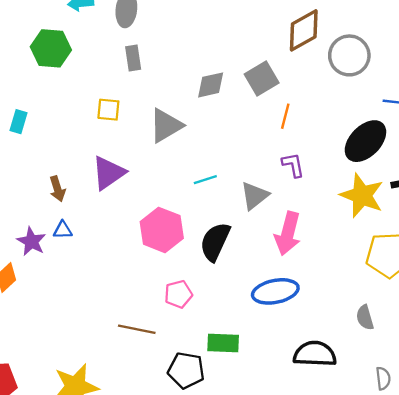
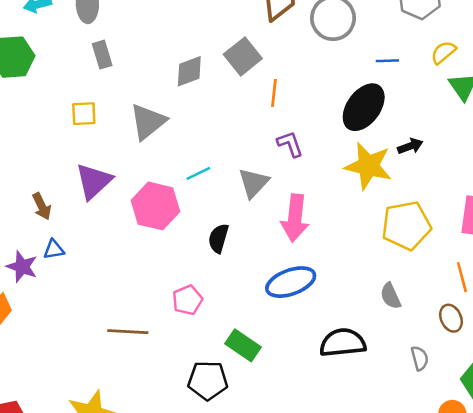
pink hexagon: (162, 230) -> (155, 206), moved
black semicircle: (215, 242) -> (218, 238), size x0.7
brown line: (137, 329) -> (128, 332), moved
green rectangle: (223, 343) -> (243, 345), turned 40

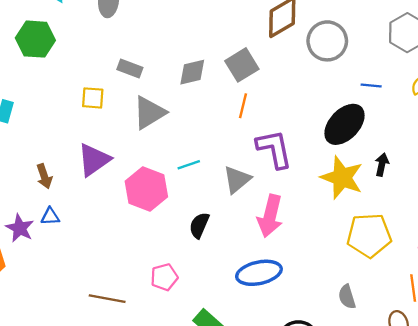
gray rectangle: (102, 55) -> (130, 68), moved, turned -60
orange line: (274, 93) -> (243, 106), moved
purple L-shape: (290, 144) -> (274, 149), size x1.6
black arrow: (410, 146) -> (382, 165), turned -65

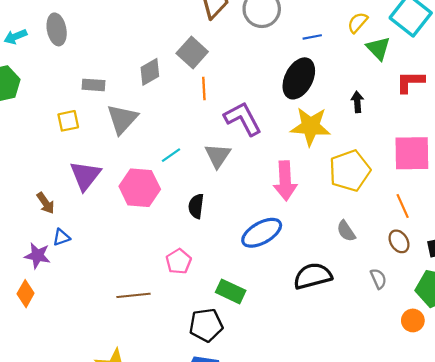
black arrow: (382, 165) -> (357, 102), moved
pink arrow: (270, 216) -> (285, 181), moved

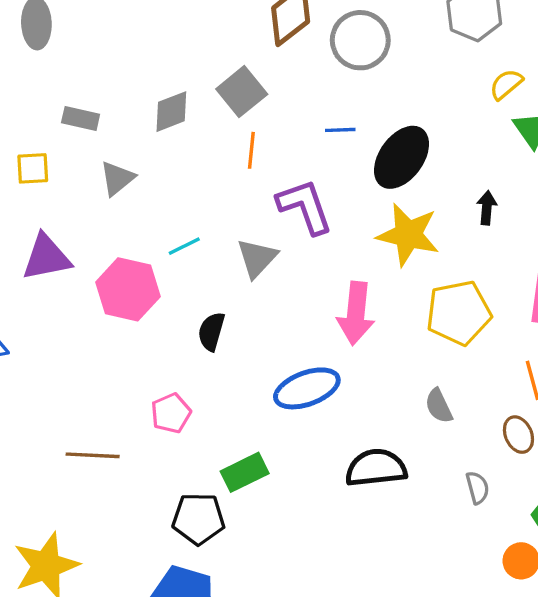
blue line: (312, 37) -> (340, 130), moved
gray triangle: (122, 119) -> (117, 178), size x0.7
purple triangle: (85, 175) -> (46, 257), turned 32
green rectangle: (231, 291) -> (245, 472), turned -60

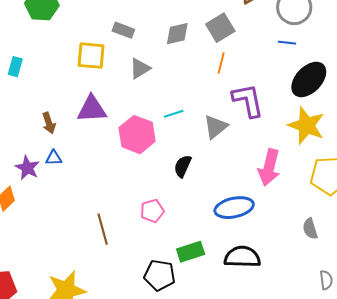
blue line: (340, 130) -> (287, 43), moved
yellow square: (33, 168) -> (91, 56), size x1.4
brown line: (93, 455) -> (103, 229), turned 64
black semicircle: (376, 468) -> (242, 257), moved

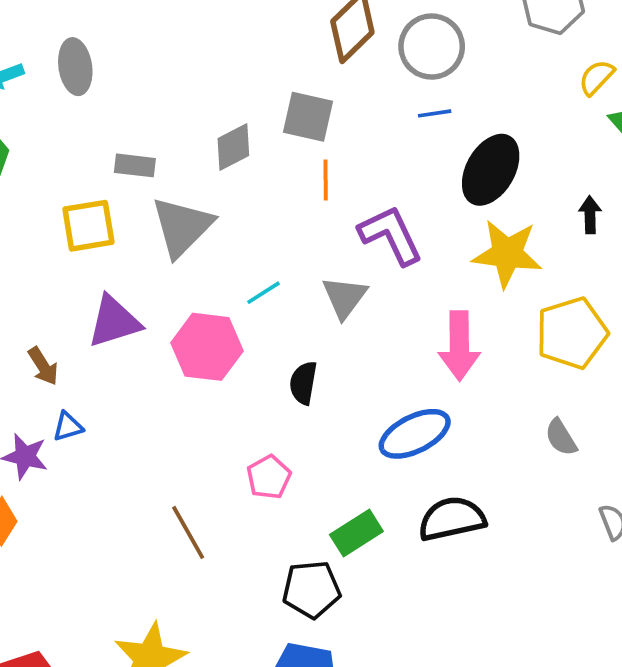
gray square: (220, 28) -> (308, 117), turned -32
gray triangle: (140, 68) -> (182, 227), size x1.6

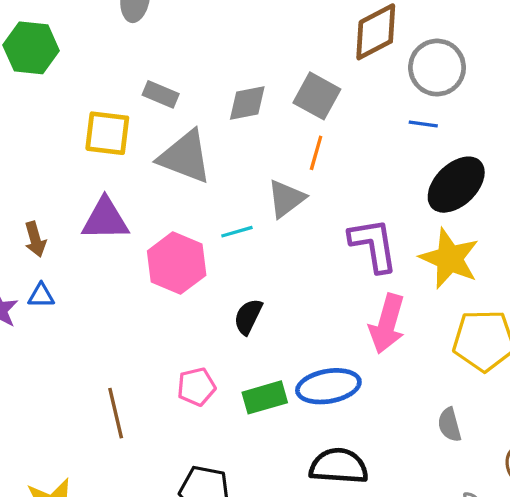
gray triangle: (182, 227) -> (185, 157), turned 50
purple L-shape: (391, 235) -> (373, 245), moved
gray triangle: (345, 297) -> (286, 199), moved
green rectangle: (356, 533) -> (265, 397), moved

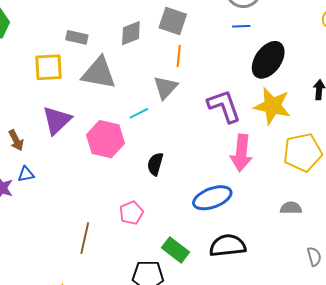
purple triangle: (105, 219) -> (57, 120), turned -32
green rectangle: (265, 397) -> (175, 250), moved, turned 64
brown line: (116, 413) -> (85, 238), turned 36
gray semicircle: (450, 425) -> (291, 208), turned 115

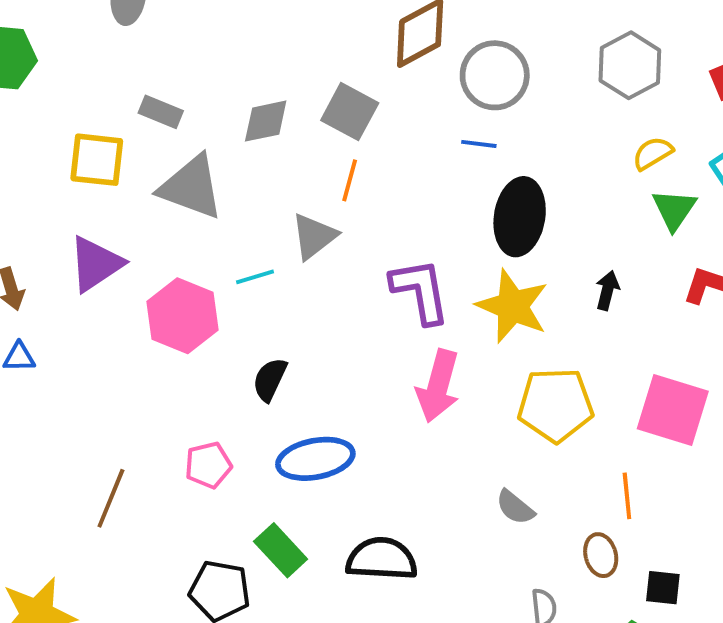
black ellipse: (268, 60) -> (520, 217), turned -36
blue ellipse: (212, 198) -> (315, 459), moved
gray semicircle: (291, 208) -> (515, 507), turned -150

